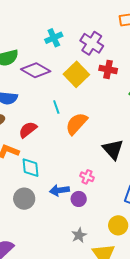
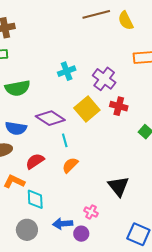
purple diamond: (36, 70) -> (50, 118), moved
orange semicircle: (76, 124) -> (70, 165), moved, size x0.7

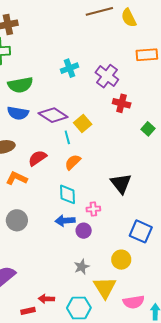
yellow square: (87, 109) -> (83, 123), moved, size x0.7
blue semicircle: (16, 128) -> (18, 113), moved
cyan diamond: (35, 199) -> (68, 194), moved
pink cross: (91, 212) -> (93, 209), turned -32
gray circle: (27, 230) -> (17, 220), moved

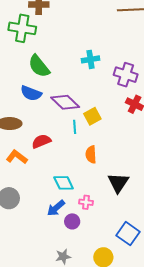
purple cross: (107, 76) -> (126, 75), turned -30
green semicircle: (20, 85) -> (39, 66), turned 50
orange semicircle: (73, 162) -> (91, 154), moved, turned -60
cyan diamond: (68, 194) -> (64, 183), turned -35
blue arrow: (65, 221) -> (56, 208), turned -48

